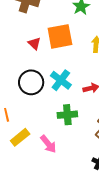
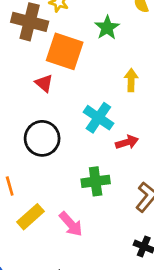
orange square: (60, 36) -> (65, 51), moved, turned 32
cyan cross: (61, 80) -> (98, 118), moved

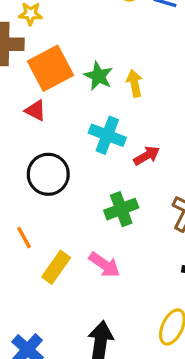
green star: (107, 28) -> (98, 76), moved
orange square: (65, 51) -> (51, 68), turned -33

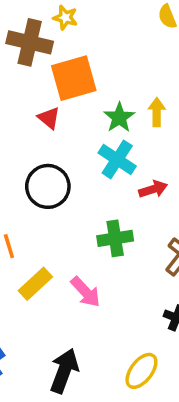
green star: (98, 76) -> (119, 117), moved

